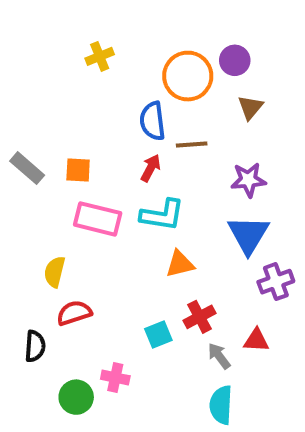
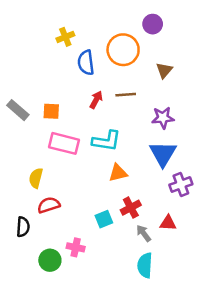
purple circle: (235, 60) -> (153, 24), moved
blue semicircle: (152, 121) -> (86, 63), moved
red arrow: (151, 168) -> (96, 100), moved

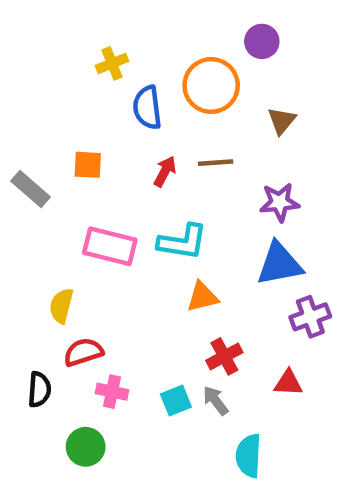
orange square: (51, 111) -> (88, 165), moved
blue triangle: (163, 154) -> (279, 264), turned 48
cyan square: (104, 219) -> (176, 401), moved
gray arrow: (144, 233) -> (216, 401), moved
pink cross: (76, 247) -> (112, 392), moved

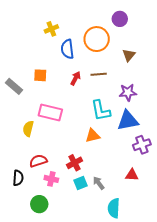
cyan L-shape: (183, 242) -> (101, 110), moved, turned 70
yellow semicircle: (61, 306) -> (28, 129), moved
red cross: (224, 356) -> (74, 163), moved

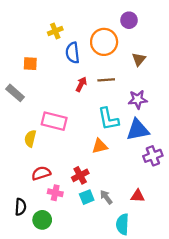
orange square: (40, 75) -> (30, 64), moved
red triangle: (132, 175) -> (138, 196), moved
black semicircle: (18, 178) -> (20, 207), moved

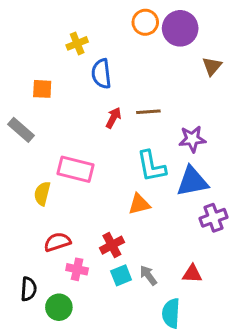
purple circle: (129, 20) -> (180, 28), size x1.5
orange circle: (104, 42) -> (145, 22), moved, size x0.7
brown triangle: (139, 59) -> (212, 66), moved

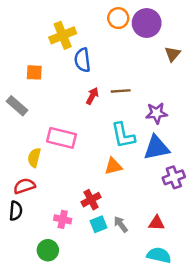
yellow cross: (77, 43) -> (63, 35), size x1.5
red semicircle: (57, 242) -> (24, 186), moved
black semicircle: (29, 289) -> (16, 211), moved
cyan semicircle: (171, 313) -> (159, 255), moved, turned 100

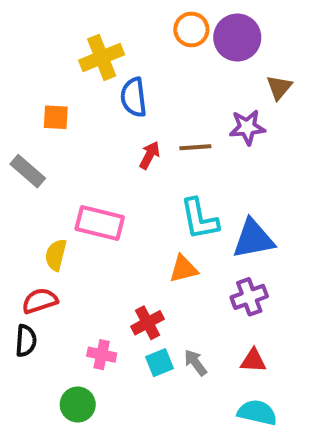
purple star: (157, 113) -> (247, 127), moved
purple cross: (174, 177) -> (249, 297), moved

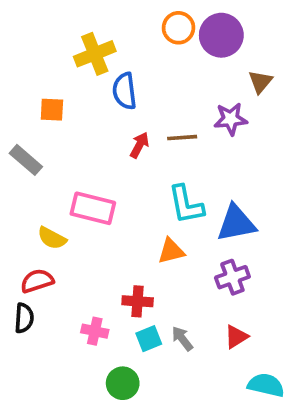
yellow semicircle: (56, 255) -> (52, 238), turned -76
red cross: (148, 323) -> (138, 301), turned 32
red triangle: (253, 361) -> (236, 337), turned -35
green circle: (78, 405) -> (123, 383), moved
cyan semicircle: (257, 412) -> (266, 385), moved

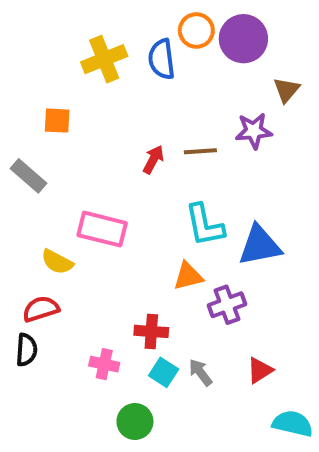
blue semicircle: (125, 91) -> (162, 59), moved
purple cross: (232, 277) -> (227, 305), moved
cyan square: (149, 339) -> (164, 372), turned -35

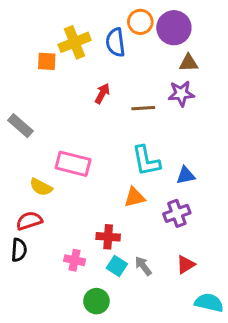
brown triangle: (286, 90) -> (189, 63), moved, turned 48
orange square: (57, 121) -> (47, 61), moved
red arrow: (153, 159) -> (102, 94), moved
blue triangle: (260, 245) -> (186, 175), size x0.6
purple cross: (227, 305) -> (177, 213), moved

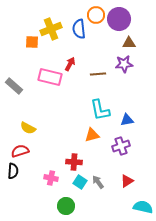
pink rectangle: (73, 164) -> (50, 77), moved

